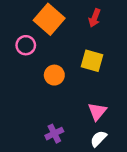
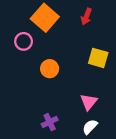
yellow square: (92, 61) -> (98, 58), moved

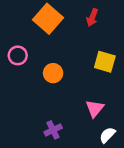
pink circle: (24, 41) -> (18, 55), moved
white semicircle: (90, 127) -> (107, 135), moved

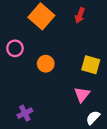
yellow square: (105, 62) -> (91, 65), moved
purple cross: (53, 130) -> (25, 113), moved

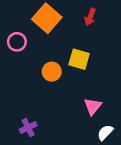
pink circle: (15, 48) -> (17, 42), moved
yellow square: (91, 65) -> (79, 59), moved

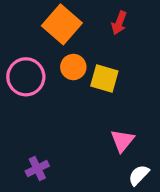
pink circle: (17, 42) -> (26, 77), moved, size x1.5
orange circle: (52, 72) -> (73, 67), moved

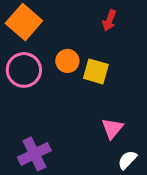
orange square: (62, 24) -> (24, 22), moved
purple cross: (37, 168) -> (34, 154), size x1.5

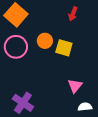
purple cross: (34, 154) -> (23, 103), turned -30
white semicircle: (127, 160) -> (85, 107), turned 40

